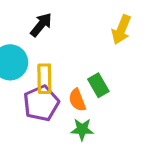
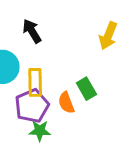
black arrow: (41, 25) -> (32, 31), turned -70
green star: (82, 129) -> (40, 131), moved

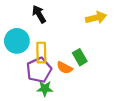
yellow arrow: (108, 36) -> (96, 18), turned -126
orange semicircle: (66, 103) -> (65, 68), turned -42

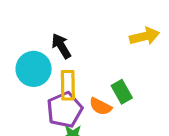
black arrow: (39, 14) -> (61, 46), moved

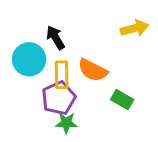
green rectangle: (122, 92) -> (122, 100), moved, turned -30
orange semicircle: (101, 106) -> (93, 70), moved, size x1.4

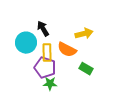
yellow arrow: (135, 28) -> (84, 34), moved
purple pentagon: (59, 98) -> (45, 68), turned -30

